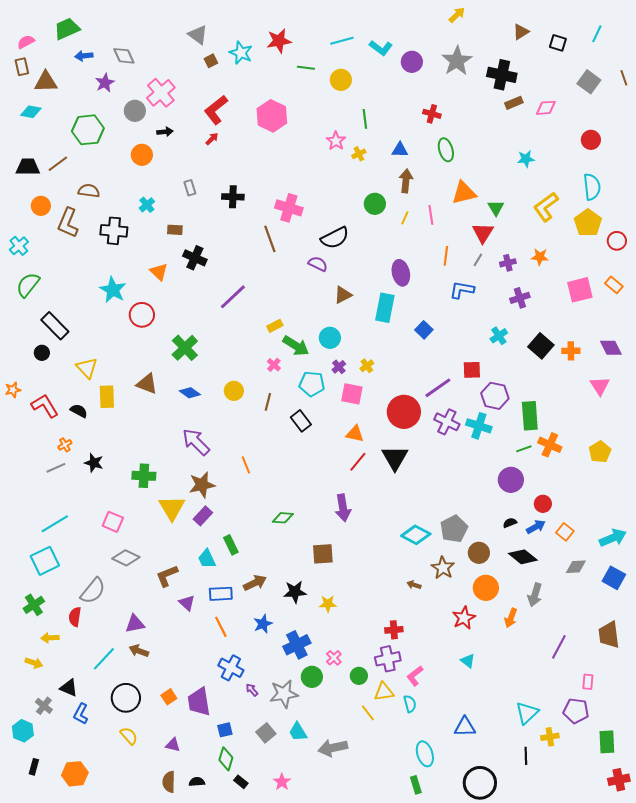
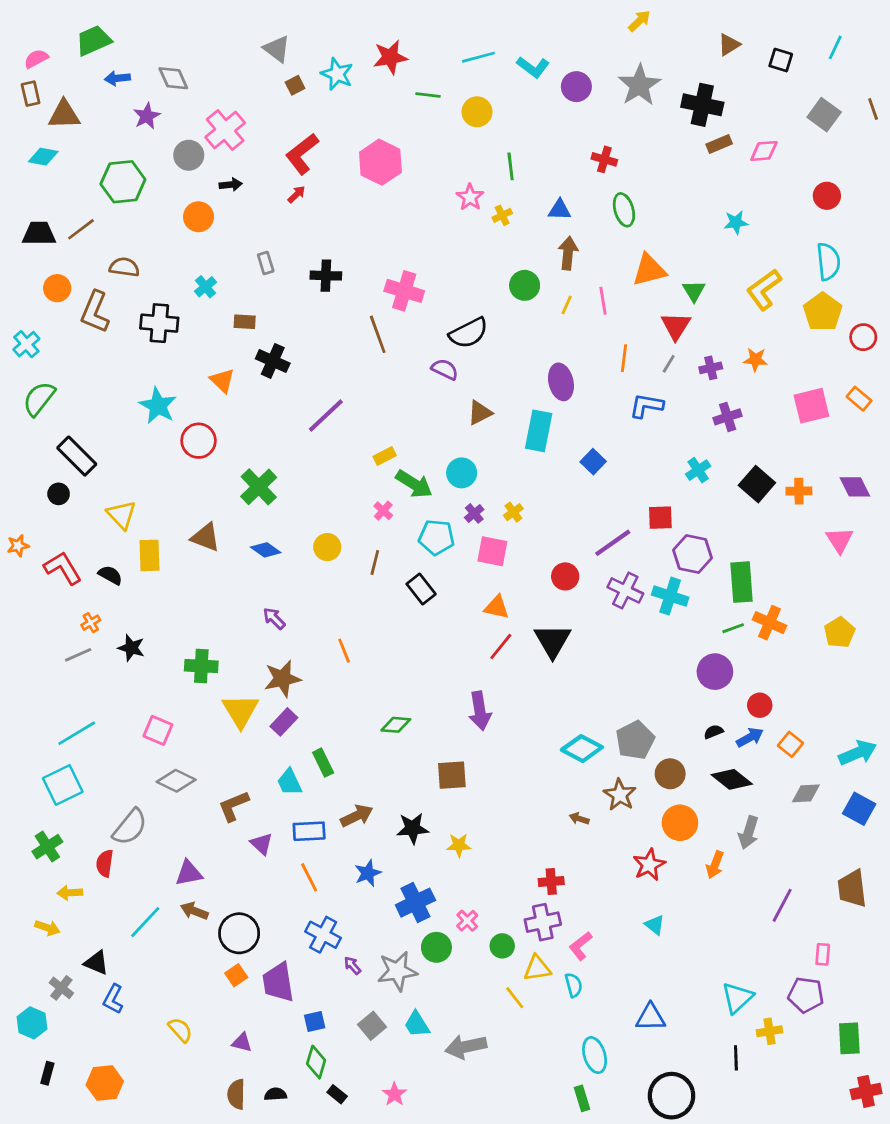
red circle: (404, 412) -> (565, 576), size x0.6
purple arrow: (196, 442) -> (274, 618), size x0.6
black circle: (126, 698) -> (239, 933), moved

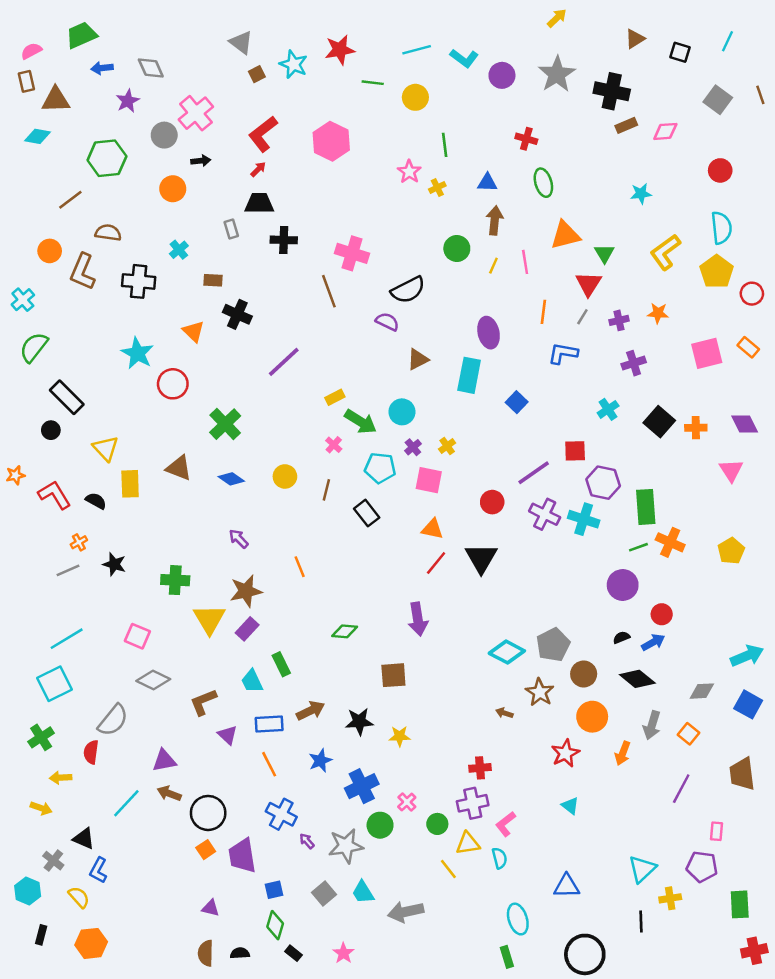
black trapezoid: (39, 234) -> (259, 203), moved
orange square: (790, 744) -> (688, 734), moved
yellow semicircle: (180, 1030) -> (79, 897), moved

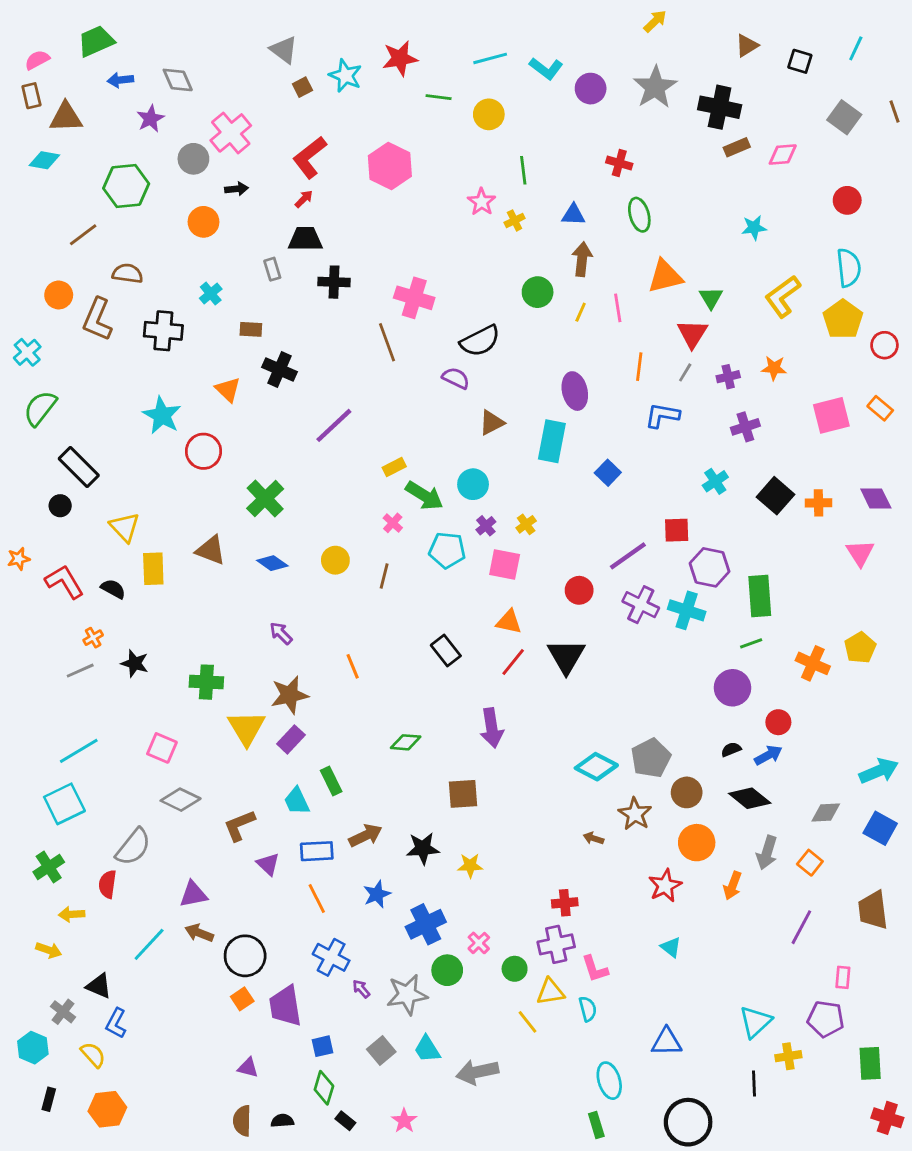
black rectangle: (367, 513) -> (446, 651), moved
orange cross: (670, 542) -> (813, 663), moved
pink L-shape: (506, 824) -> (595, 969), turned -70
red cross: (754, 951) -> (887, 1118), turned 30

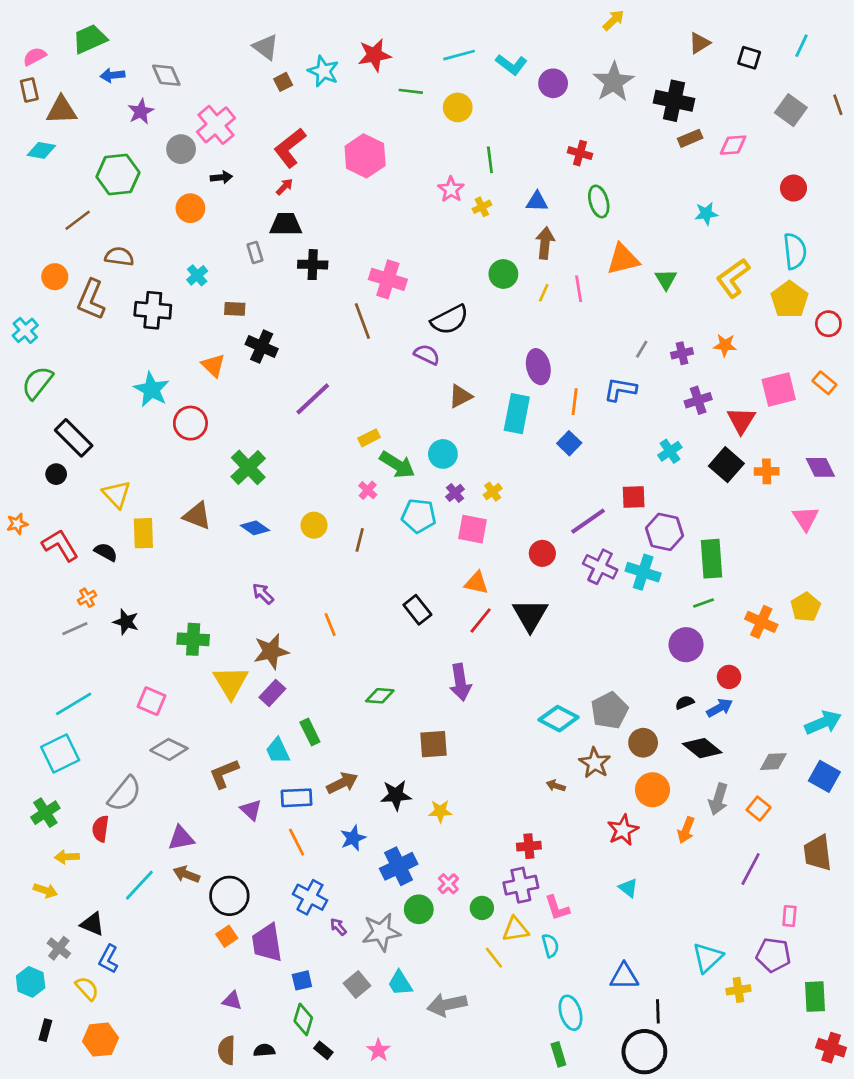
red triangle: (692, 334) -> (741, 420), moved
orange line: (639, 367) -> (575, 402), moved
black line: (754, 1083) -> (658, 1011), moved

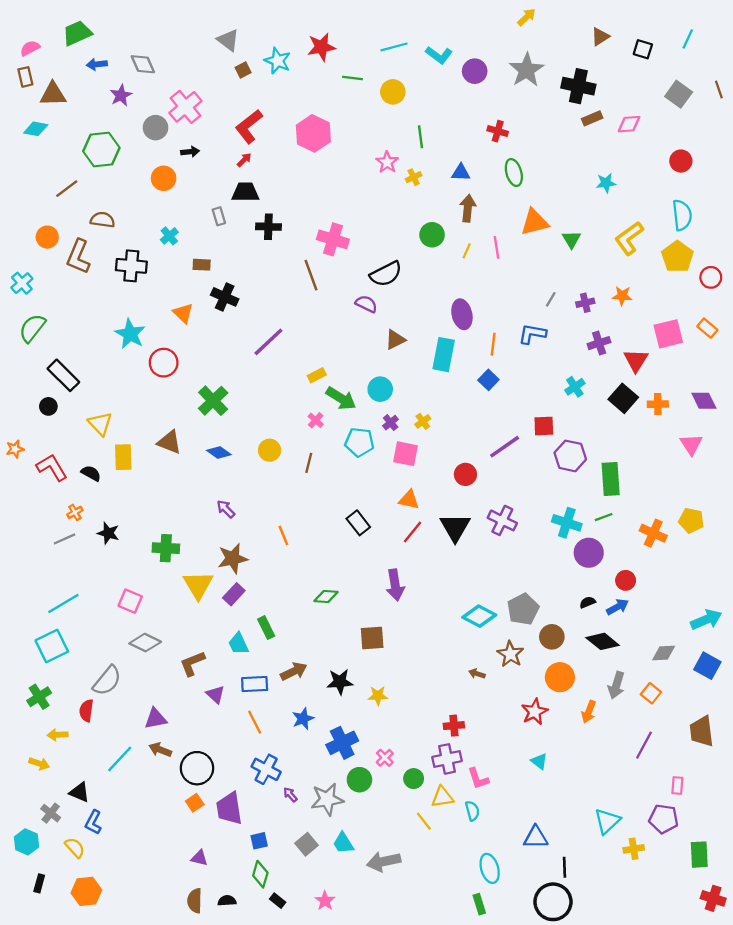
purple cross: (600, 567) -> (502, 520), moved
cyan cross: (643, 572) -> (567, 523), moved
yellow pentagon: (806, 607) -> (691, 520), turned -30

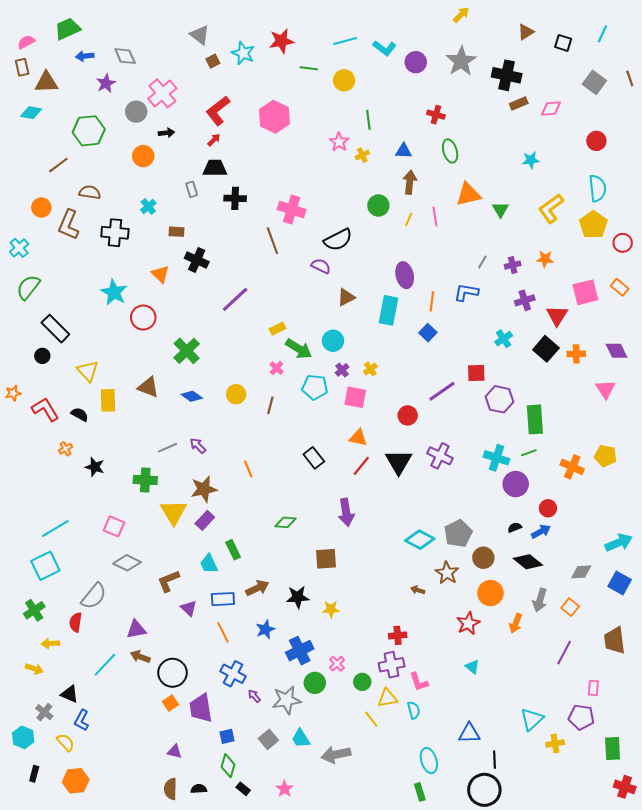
gray line: (65, 539) -> (167, 448), moved

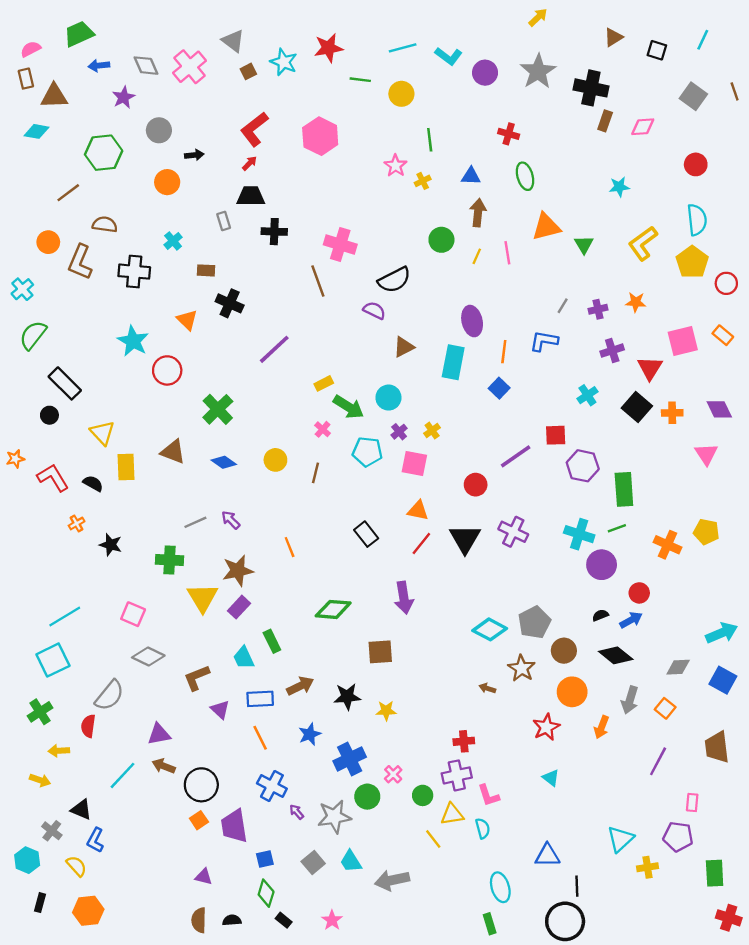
pink cross: (162, 93) -> (190, 67), moved
brown rectangle: (519, 104) -> (605, 121), turned -48
green diamond: (286, 522) -> (333, 609), size x1.4

